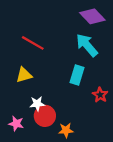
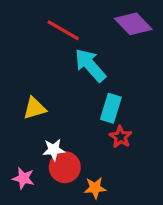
red line: (33, 43) -> (63, 30), moved
cyan arrow: (87, 45) -> (90, 65), moved
red star: (100, 95) -> (121, 137), moved

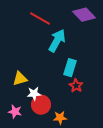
cyan arrow: (90, 65) -> (57, 41), turned 70
yellow triangle: (35, 108) -> (20, 79), moved

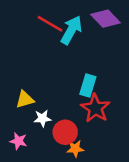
cyan arrow: (57, 41) -> (71, 30), moved
red star: (76, 86) -> (95, 108), size x1.6
red circle: (41, 105) -> (65, 132), moved

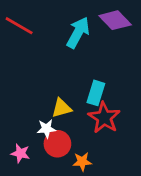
red line: (50, 24) -> (19, 26), moved
yellow triangle: (25, 99) -> (62, 108), moved
red circle: (65, 132) -> (57, 144), moved

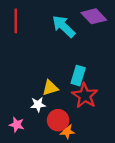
red line: (19, 26) -> (16, 21), turned 60
cyan arrow: (78, 33) -> (64, 26), turned -75
red circle: (57, 144) -> (58, 120), moved

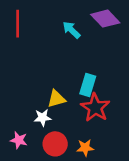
cyan arrow: (64, 26) -> (71, 30), size x0.7
red circle: (58, 120) -> (55, 144), moved
orange star: (67, 131) -> (85, 148), moved

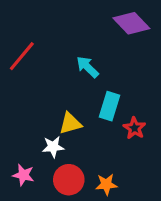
red line: (18, 24) -> (22, 56), moved, turned 40
cyan arrow: (71, 30) -> (88, 67), moved
red star: (95, 108) -> (134, 128), moved, size x0.6

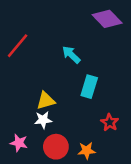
yellow triangle: (70, 123) -> (46, 101), moved
red star: (134, 128) -> (110, 122), moved

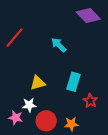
cyan rectangle: (89, 87) -> (73, 82), moved
white star: (43, 120) -> (29, 105), moved

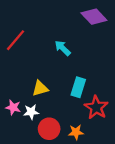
red star: (90, 101) -> (96, 107), size x1.5
pink star: (16, 118) -> (13, 107), moved

